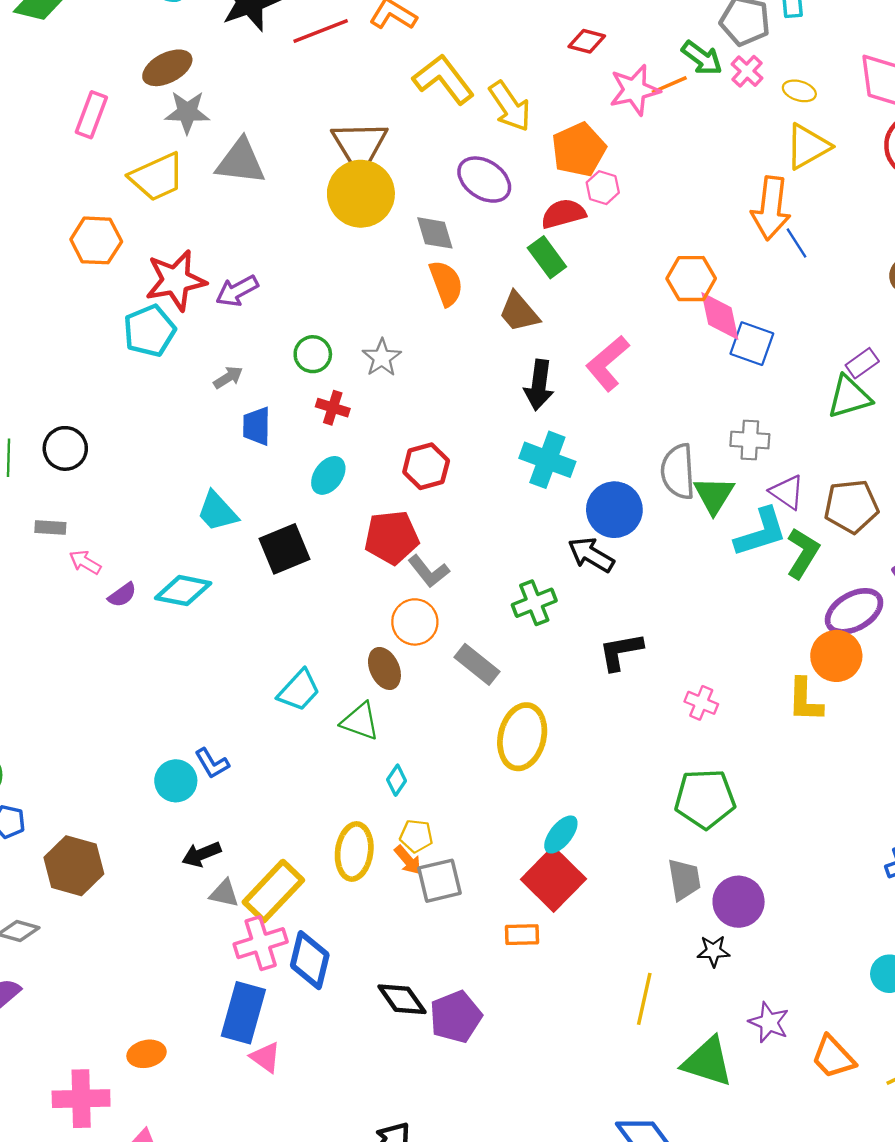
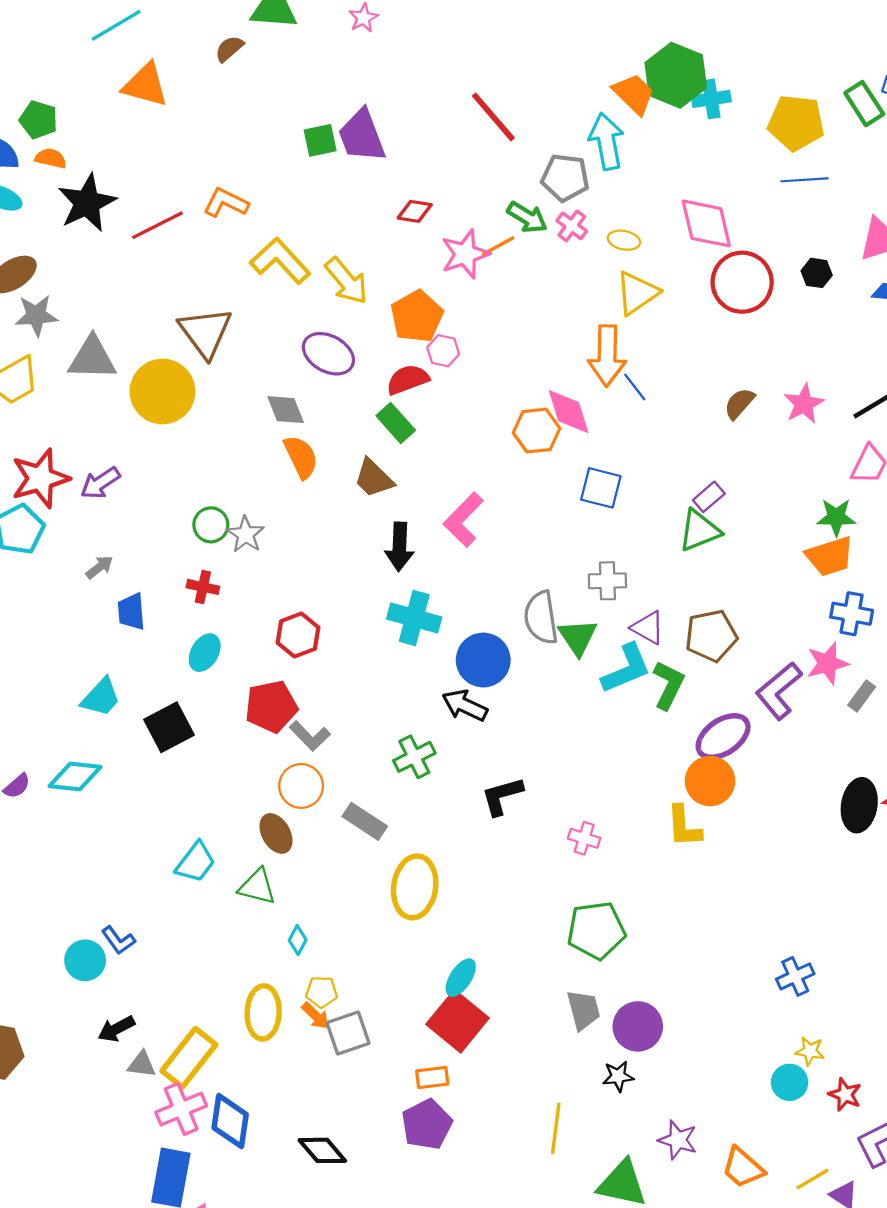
yellow circle: (361, 194) -> (162, 391), moved
pink diamond: (720, 316) -> (569, 412), moved
green circle: (313, 354) -> (211, 525), moved
cyan trapezoid: (217, 511) -> (101, 697), turned -90
purple pentagon: (456, 1017) -> (427, 1124), moved

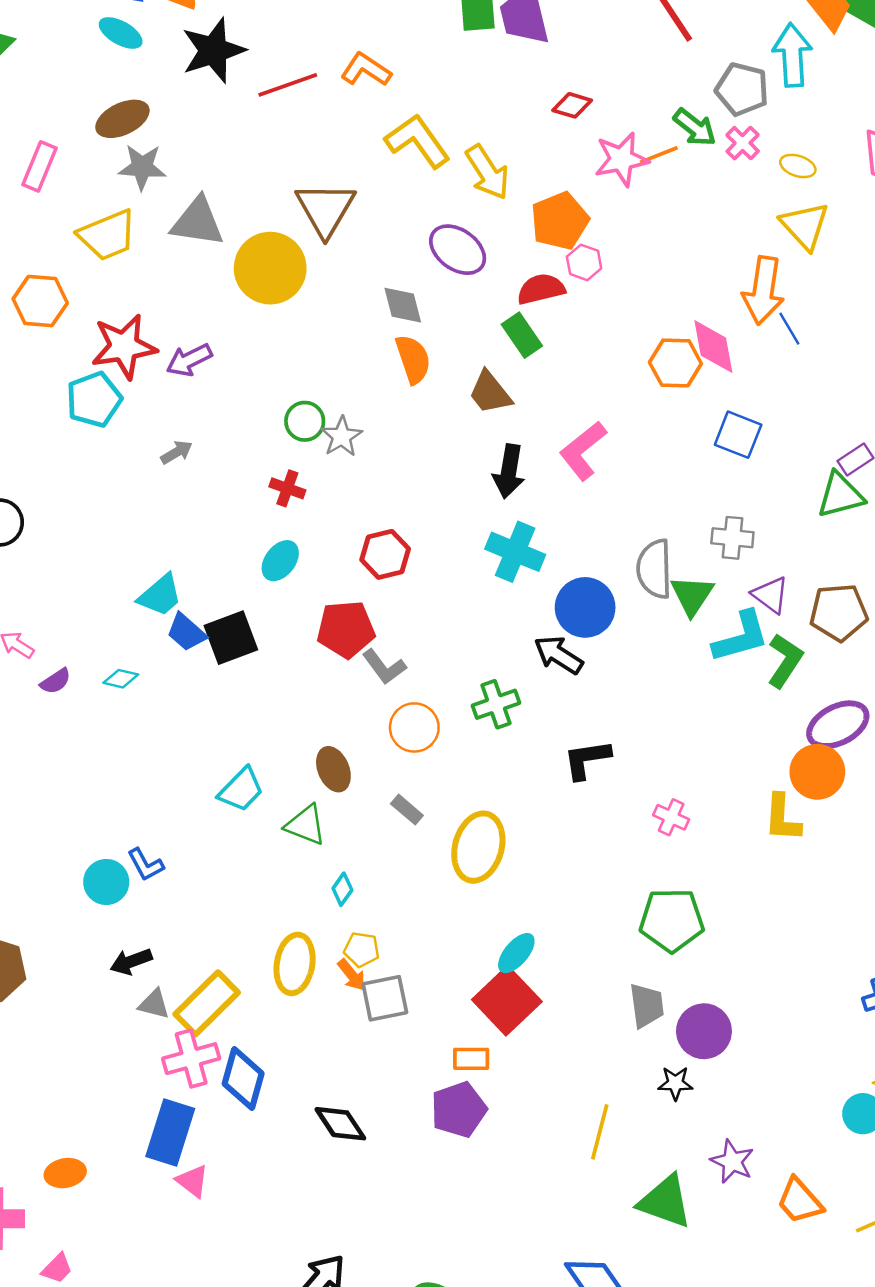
yellow triangle: (637, 293) -> (805, 226), turned -45
blue trapezoid: (131, 612) -> (186, 632), moved, turned -51
cyan diamond: (75, 776) -> (121, 679), size x0.6
orange circle: (301, 786) -> (414, 727), moved
gray rectangle: (365, 821) -> (407, 810), moved, size x0.7

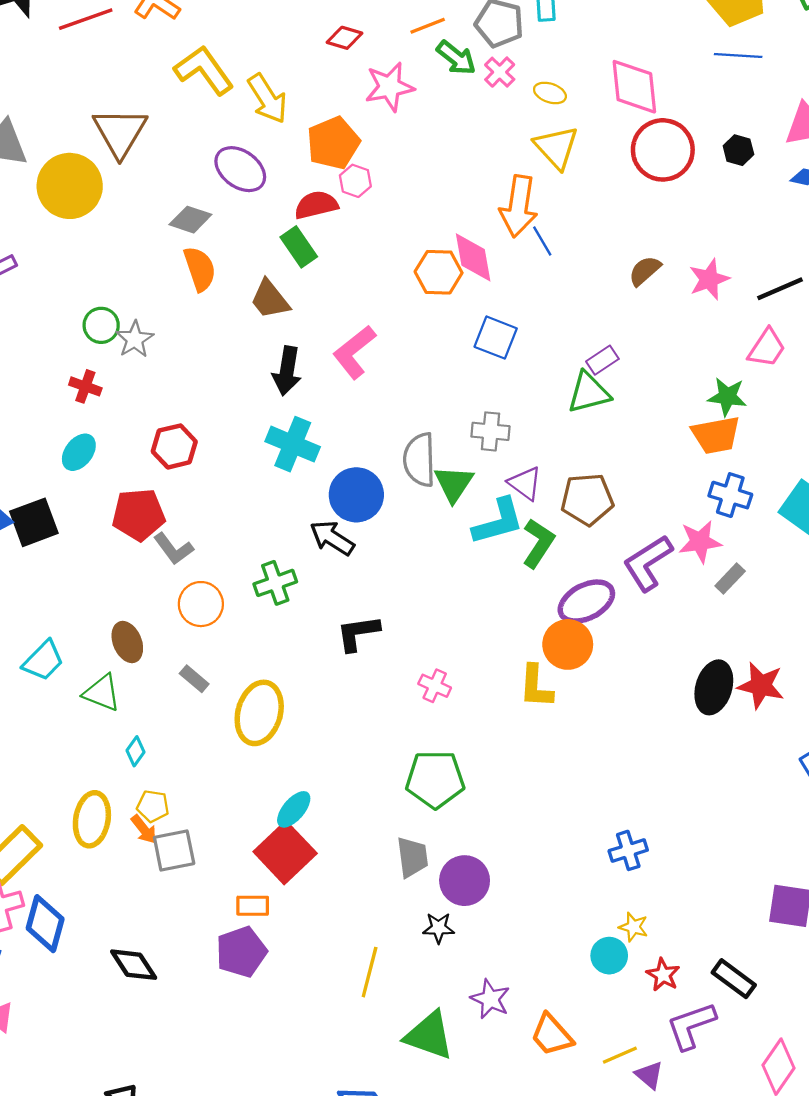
orange line: (659, 155) -> (428, 26), moved
gray diamond: (403, 305) -> (190, 220), turned -57

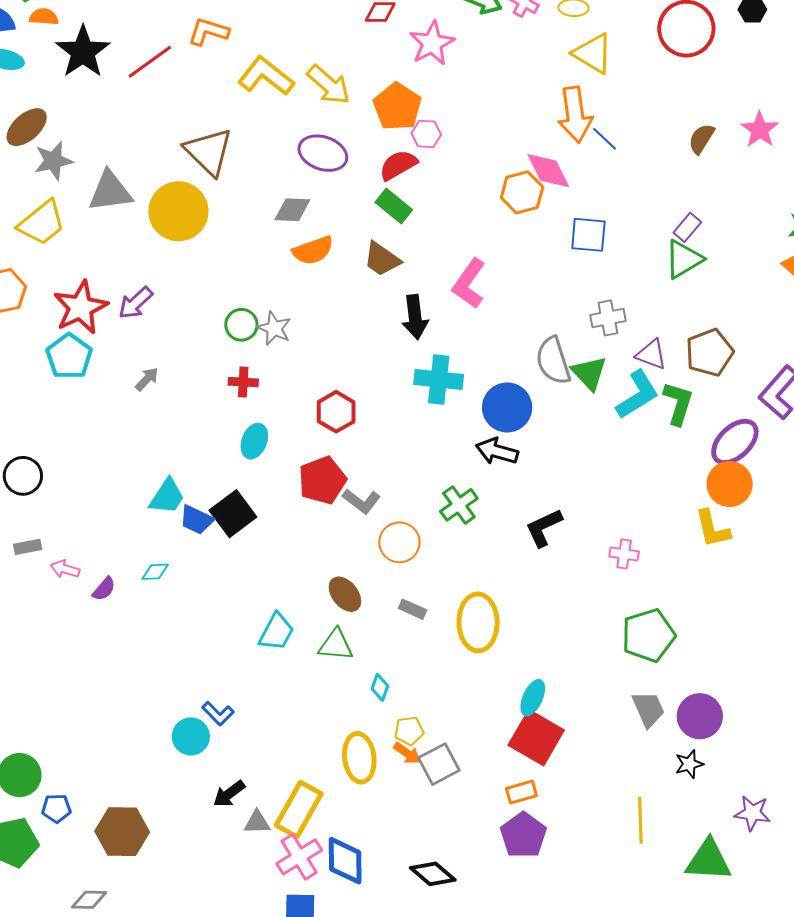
orange semicircle: (200, 269) -> (313, 250), turned 105

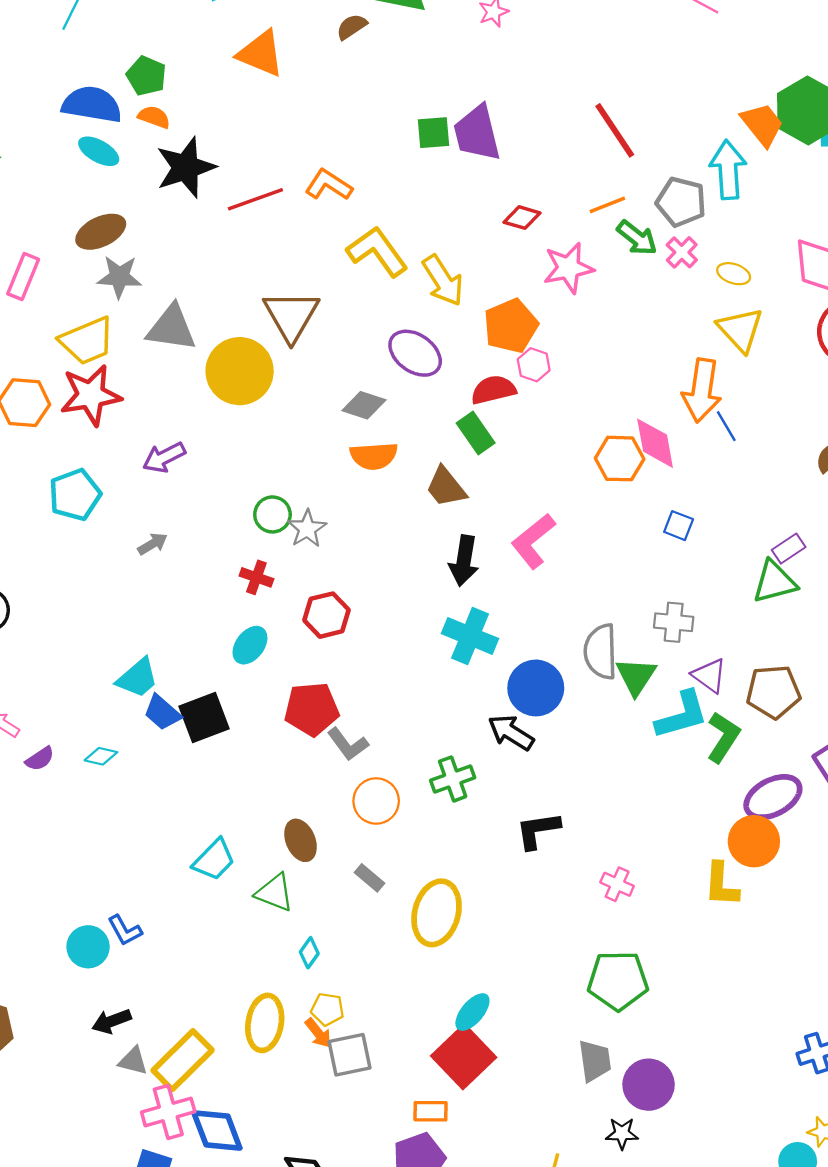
blue square: (588, 235) -> (679, 526), size x0.7
red star: (81, 307) -> (91, 395), moved
red hexagon: (336, 412) -> (327, 615), moved
blue diamond: (345, 861) -> (217, 1130), turned -36

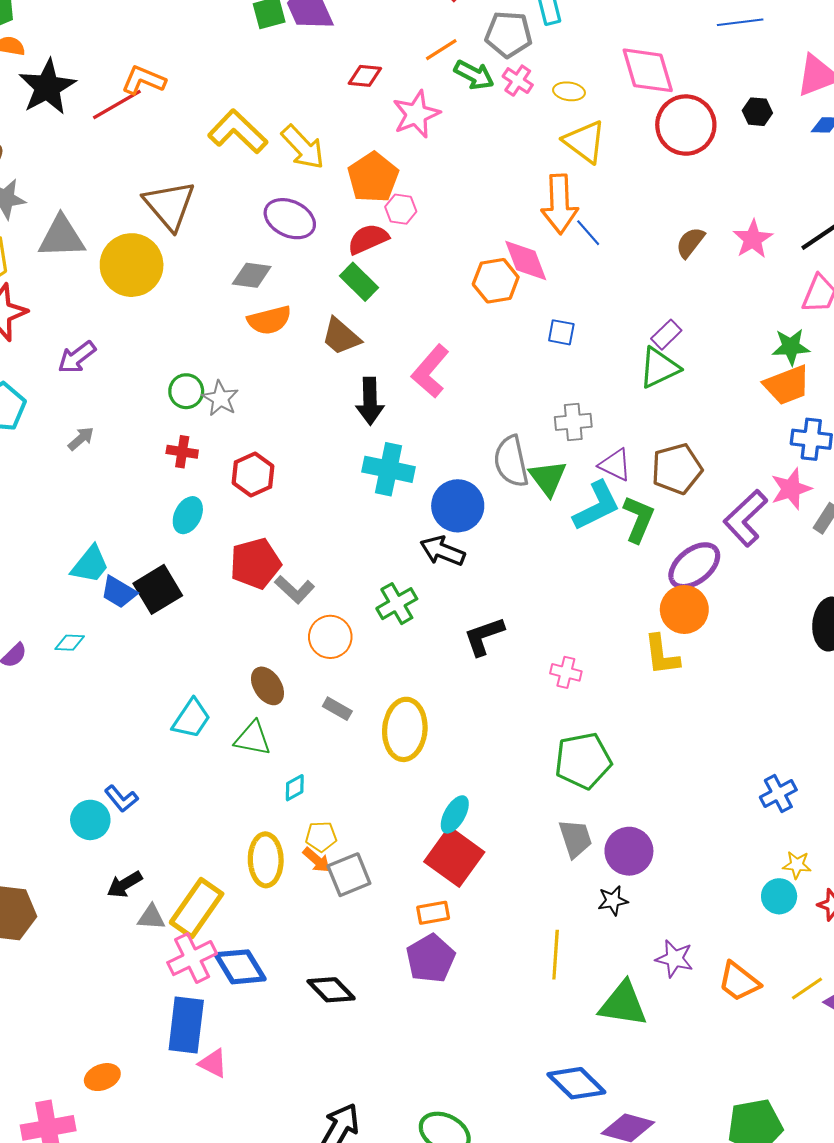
orange L-shape: (329, 185) -> (144, 80), moved
cyan diamond: (309, 953) -> (295, 788), turned 36

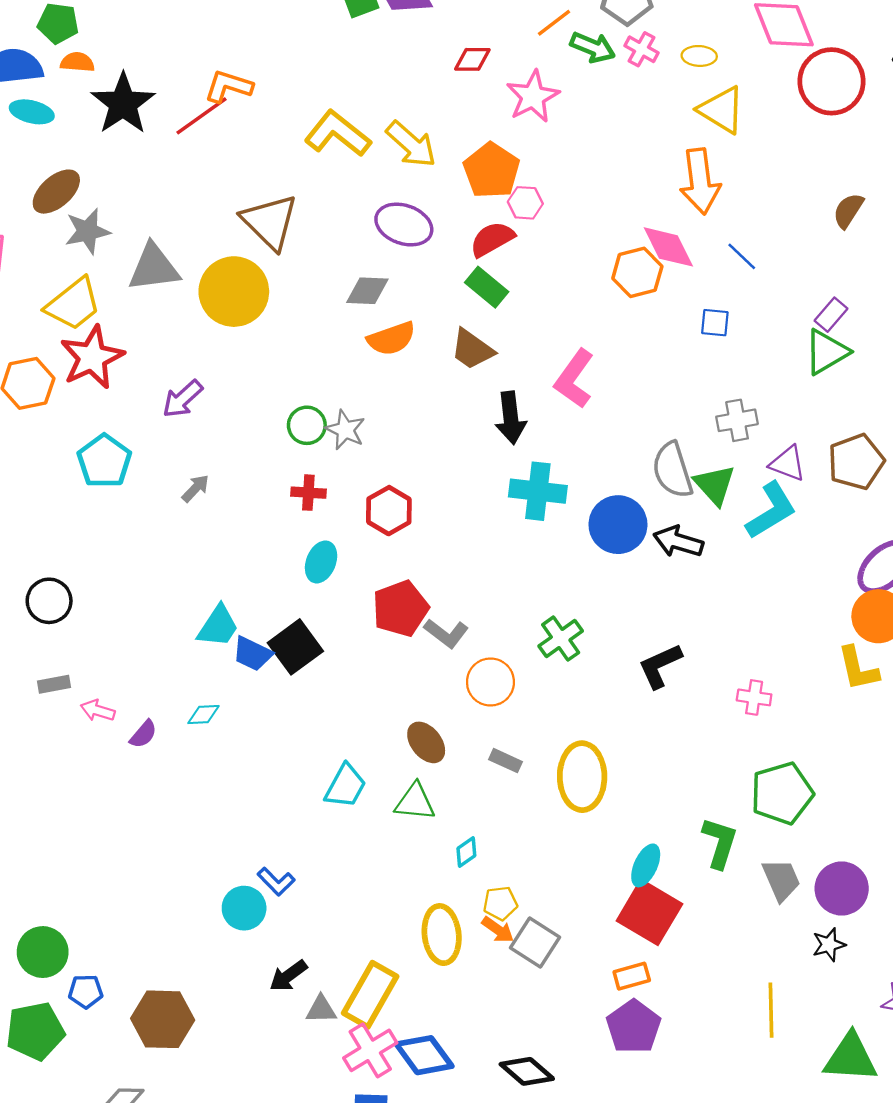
blue line: (588, 233) -> (742, 256), moved
green L-shape: (638, 519) -> (720, 843), moved
black arrow: (442, 551) -> (678, 542), moved
gray square: (349, 875) -> (535, 943), turned -30

